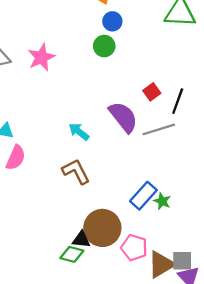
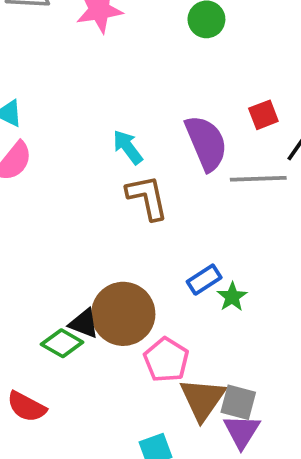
brown L-shape: (76, 171) -> (147, 197), moved
blue rectangle: (143, 196) -> (204, 280), size x0.7
brown triangle: (161, 265) -> (203, 399), turned -40

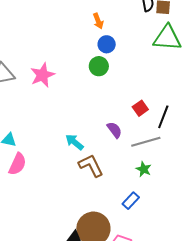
purple semicircle: (206, 143) -> (114, 130), size x0.6
green star: (232, 297) -> (144, 169), moved

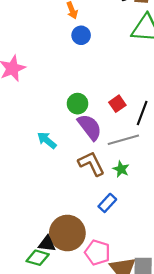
green circle: (99, 66) -> (78, 104), moved
purple semicircle: (114, 130) -> (90, 127), size x1.5
brown L-shape: (91, 166) -> (91, 164), moved

